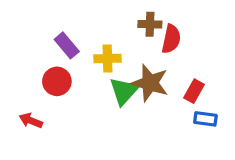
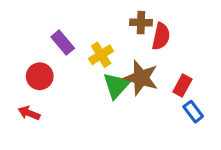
yellow cross: (107, 59) -> (101, 55), turned -30
red circle: (57, 81) -> (40, 76), moved
blue rectangle: (205, 119) -> (193, 112), turned 45

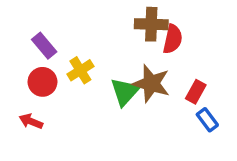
brown cross: (141, 23) -> (151, 24), size x1.4
purple rectangle: (63, 43) -> (44, 46), moved
yellow cross: (101, 55) -> (80, 70), moved

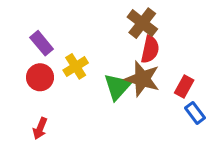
brown cross: (151, 24) -> (142, 23), turned 36
red semicircle: (173, 39) -> (150, 49), moved
red arrow: (31, 121) -> (40, 128), moved, turned -90

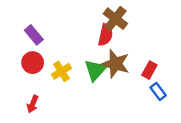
red semicircle: (150, 49) -> (105, 35), moved
yellow cross: (76, 66) -> (61, 71), moved

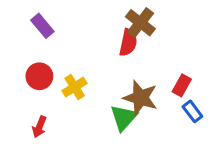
purple rectangle: (34, 35) -> (42, 26), moved
brown star: (115, 64) -> (140, 98), moved
green triangle: (95, 70) -> (124, 118), moved

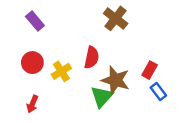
red semicircle: (128, 43) -> (92, 58), moved

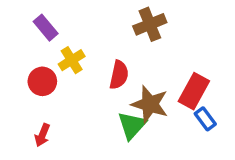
brown cross: (116, 18) -> (150, 24), turned 30
red rectangle: (150, 70) -> (194, 91), size x1.5
yellow cross: (61, 71) -> (72, 60), moved

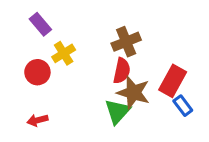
brown cross: (150, 24) -> (126, 42), moved
red semicircle: (119, 75) -> (122, 71), moved
red arrow: (42, 135) -> (37, 120), turned 54

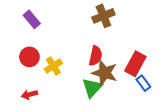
brown cross: (126, 42) -> (103, 16), moved
yellow cross: (64, 53) -> (53, 66), moved

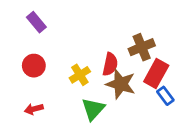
brown cross: (103, 16) -> (142, 47), moved
yellow cross: (53, 66) -> (80, 75), moved
green triangle: (92, 88) -> (93, 109), moved

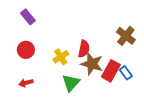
brown cross: (142, 47) -> (126, 36), moved, turned -30
red rectangle: (156, 73) -> (111, 71), moved

